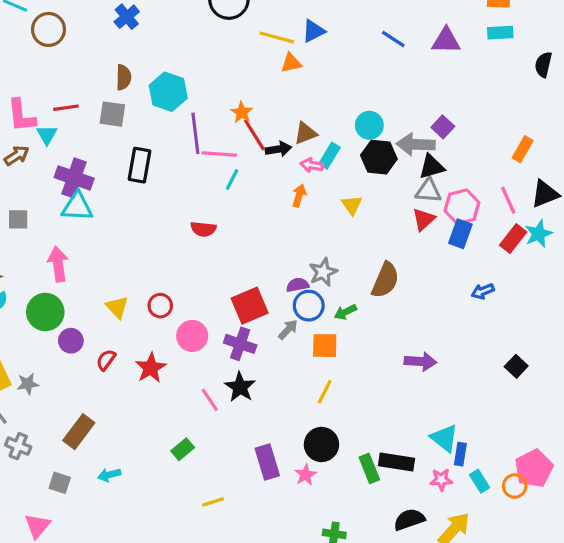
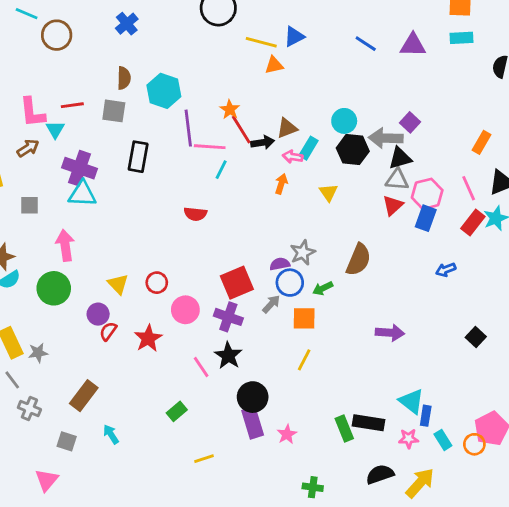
purple circle: (71, 341) -> (98, 314), moved
black circle: (321, 444) -> (253, 397), moved
cyan arrow: (109, 475) -> (111, 434), turned 72

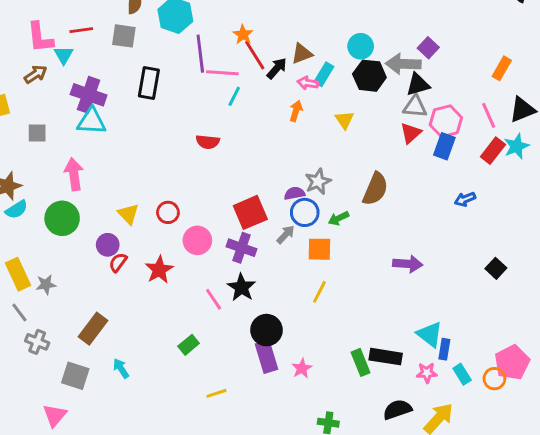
black arrow: (263, 142) -> (277, 68), turned -40
gray square: (67, 441) -> (75, 376), size x1.4

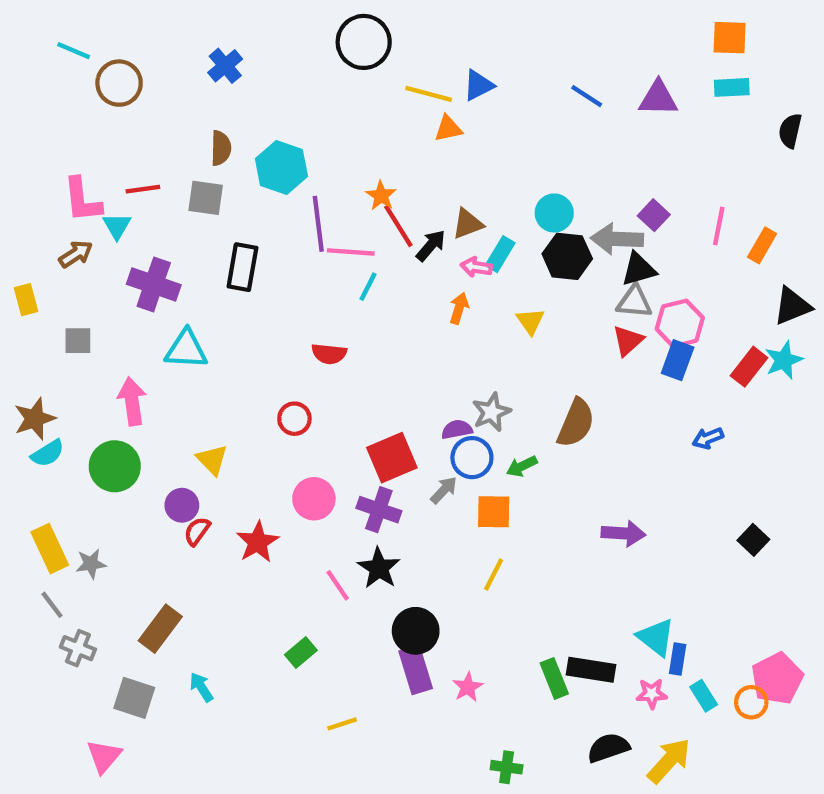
pink line: (489, 115) -> (719, 226), moved, turned 35
cyan triangle: (92, 121) -> (186, 349), moved
red circle: (168, 212) -> (294, 419), moved

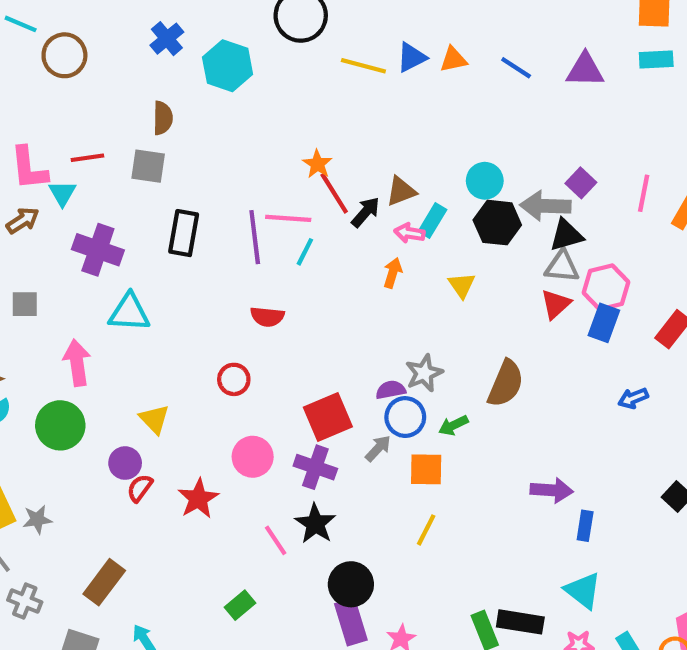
orange triangle: (448, 129) -> (453, 59), moved
cyan hexagon: (281, 168) -> (228, 66), moved
purple line: (318, 224) -> (255, 237), moved
blue rectangle: (678, 659) -> (585, 526), moved

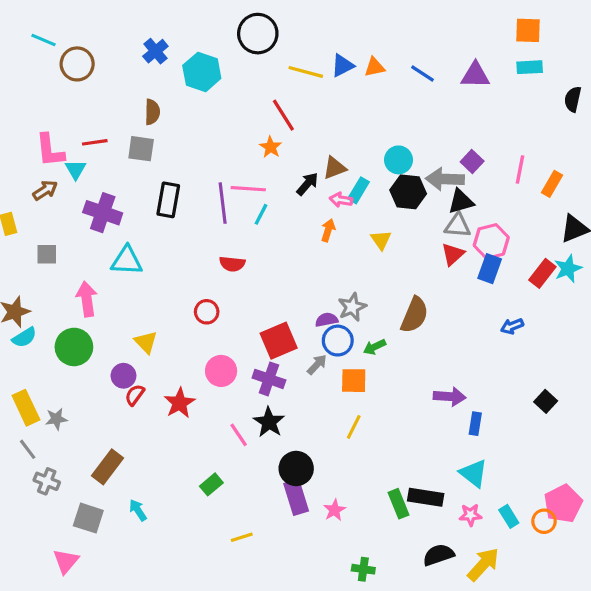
red line: (334, 193) -> (283, 115), moved

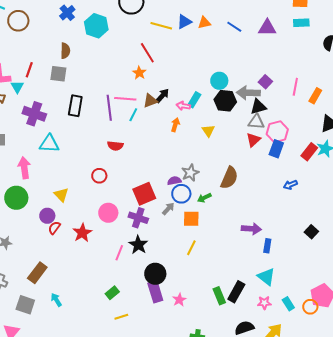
red line: (95, 142) -> (29, 70), turned -63
brown triangle: (335, 168) -> (150, 101), moved
pink line: (239, 435) -> (119, 253), turned 56
green rectangle: (211, 484) -> (112, 293), moved
black rectangle: (426, 497) -> (236, 292), turned -70

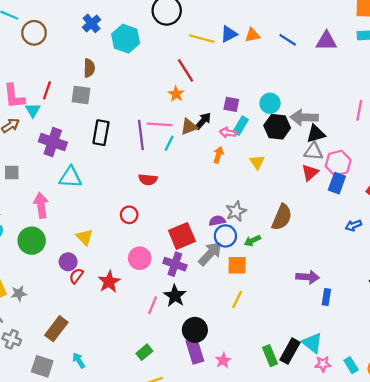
purple square: (265, 82) -> (231, 104), moved, turned -32
gray arrow: (168, 209) -> (210, 254), size x1.6
cyan triangle: (266, 277) -> (312, 343), moved

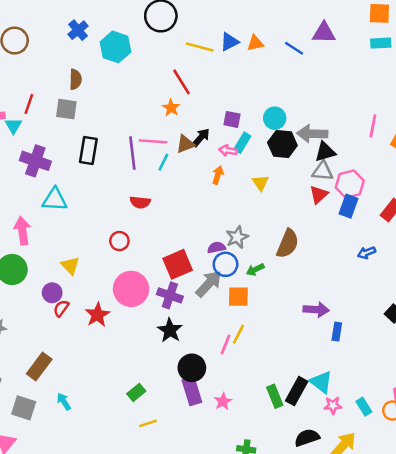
purple triangle: (326, 41) -> (324, 33), moved
pink circle: (140, 258) -> (131, 289), size x1.4
pink line: (153, 305) -> (226, 345), moved

